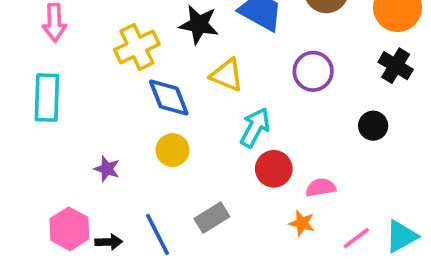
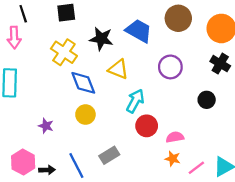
yellow cross: (137, 47) -> (64, 52), turned -30
orange star: (302, 223) -> (173, 159), moved

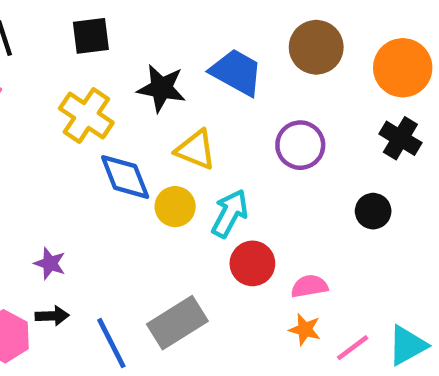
yellow circle: (85, 115) -> (175, 207), moved
gray rectangle: (109, 155) -> (177, 323), size x1.4
black arrow: (47, 170) -> (52, 316), moved

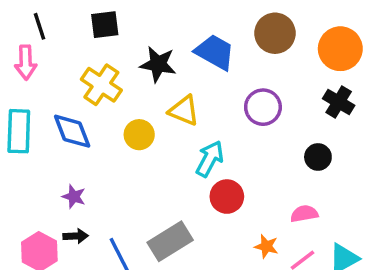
blue diamond: (125, 177) -> (72, 131), moved
yellow circle: (175, 207) -> (139, 135), moved
pink semicircle: (309, 286) -> (304, 214), moved

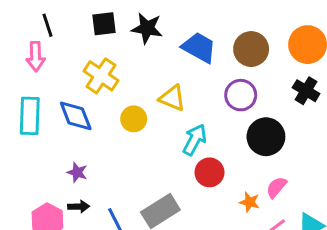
brown circle: (275, 33) -> (251, 49), moved
black star: (158, 64) -> (147, 28), moved
black circle: (318, 157) -> (266, 137), moved, size x1.6
pink semicircle: (304, 214) -> (276, 187), turned -40
orange star: (266, 246) -> (250, 202), moved

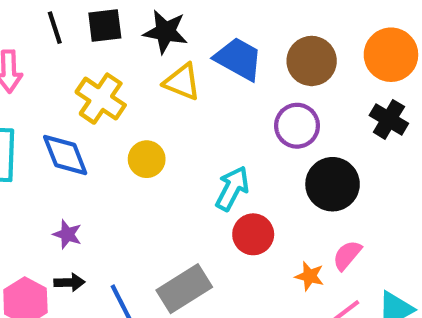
black line: (47, 25) -> (55, 28), moved
yellow triangle: (172, 98) -> (182, 82), moved

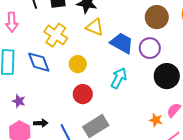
blue trapezoid: (239, 59) -> (122, 43), moved
purple star: (67, 234) -> (19, 101), moved
red circle: (253, 234) -> (83, 94), moved

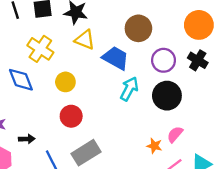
brown circle: (157, 17) -> (138, 28), moved
purple circle: (150, 48) -> (164, 60), moved
cyan arrow: (119, 78) -> (129, 89), moved
black arrow: (41, 123) -> (27, 139), moved

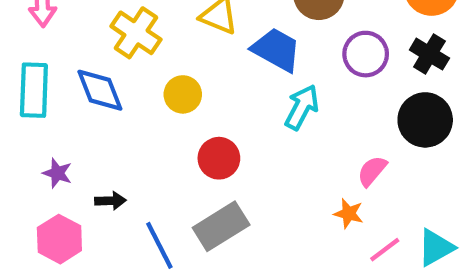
black circle: (167, 96) -> (425, 120), moved
red circle: (71, 116) -> (219, 158), moved
pink semicircle: (175, 134) -> (372, 171), moved

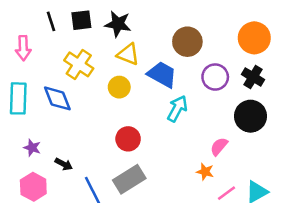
yellow circle: (183, 94) -> (119, 87), moved
black arrow: (110, 201) -> (64, 164), turned 30

